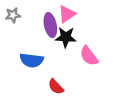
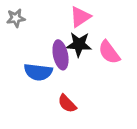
purple ellipse: (50, 25) -> (61, 55), moved
pink semicircle: (89, 56) -> (109, 52), moved

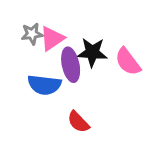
pink triangle: (80, 17) -> (52, 38), moved
gray star: (16, 18) -> (32, 34), moved

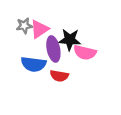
pink semicircle: (128, 62) -> (85, 52), moved, turned -40
red semicircle: (78, 122) -> (59, 76), moved, turned -36

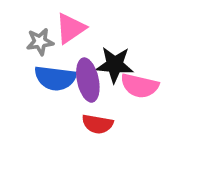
pink triangle: (39, 29) -> (71, 28), moved
blue semicircle: (34, 64) -> (55, 78), moved

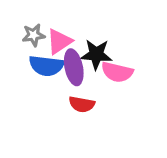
pink triangle: (71, 28) -> (59, 42), moved

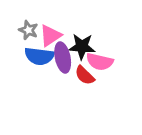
gray star: (34, 35) -> (28, 30), turned 30
red semicircle: (82, 104) -> (85, 75), moved, turned 35

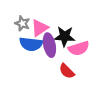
pink semicircle: (100, 62) -> (79, 48), turned -30
red semicircle: (85, 75) -> (67, 71), moved

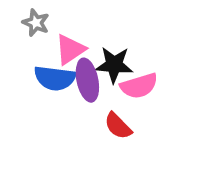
gray star: (22, 23) -> (36, 23), moved

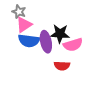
pink triangle: (70, 49) -> (24, 25), moved
red semicircle: (118, 126) -> (62, 66), turned -42

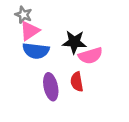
purple ellipse: (46, 42) -> (51, 87), moved
red semicircle: (62, 66) -> (77, 82), turned 77

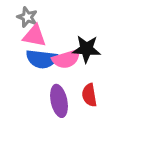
pink triangle: (30, 31) -> (34, 36), turned 45
pink semicircle: (90, 56) -> (66, 59), moved

